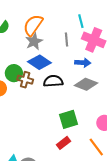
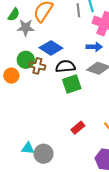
gray line: (67, 39) -> (78, 10), moved
gray star: (34, 41) -> (26, 28), moved, turned 30
green square: (69, 119) -> (72, 84), moved

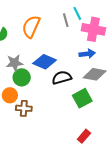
gray star: (26, 28) -> (15, 63), moved
brown cross: (37, 66) -> (24, 108), moved
green square: (72, 84) -> (82, 98), moved

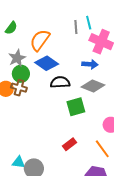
orange semicircle: (31, 27) -> (40, 40), moved
gray star: (15, 63) -> (17, 58), turned -30
brown cross: (24, 108) -> (19, 88), moved

